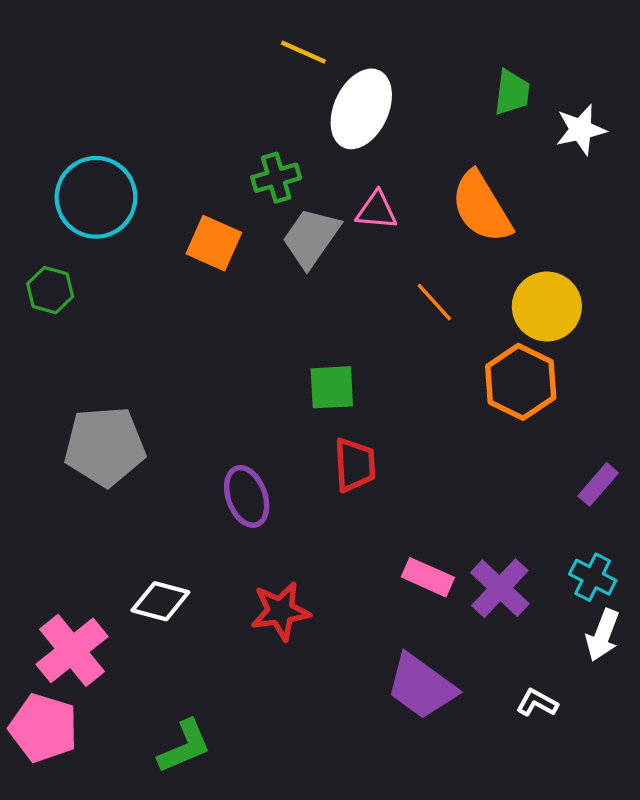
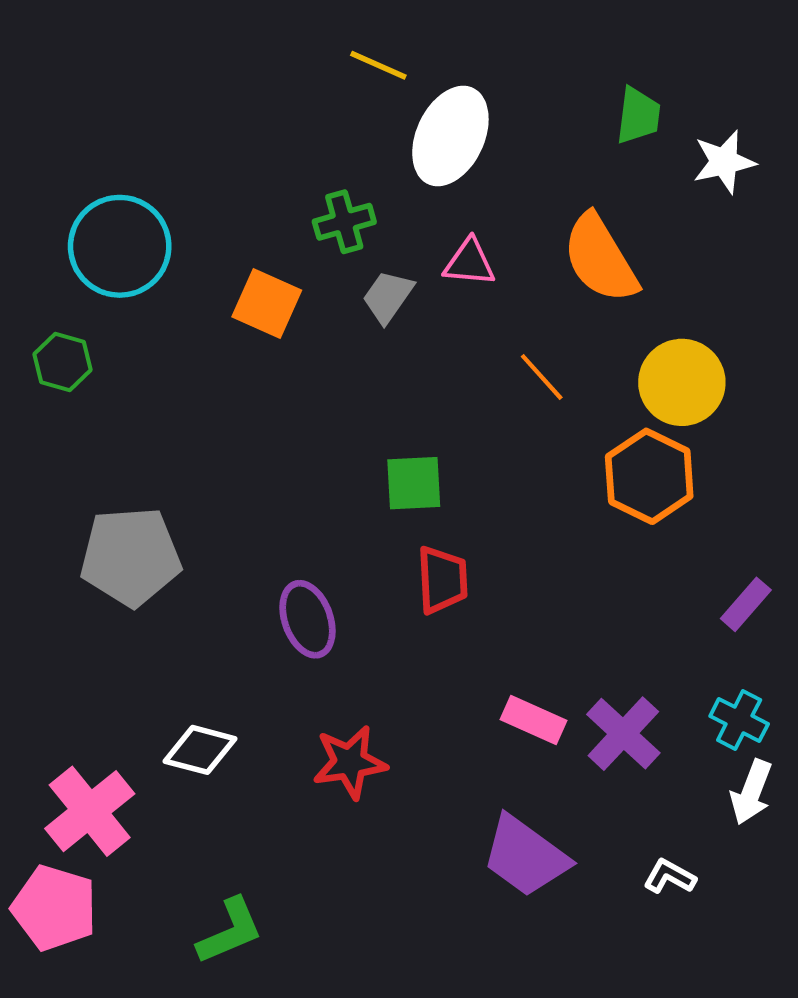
gray trapezoid: (311, 238) -> (388, 297), size x0.7

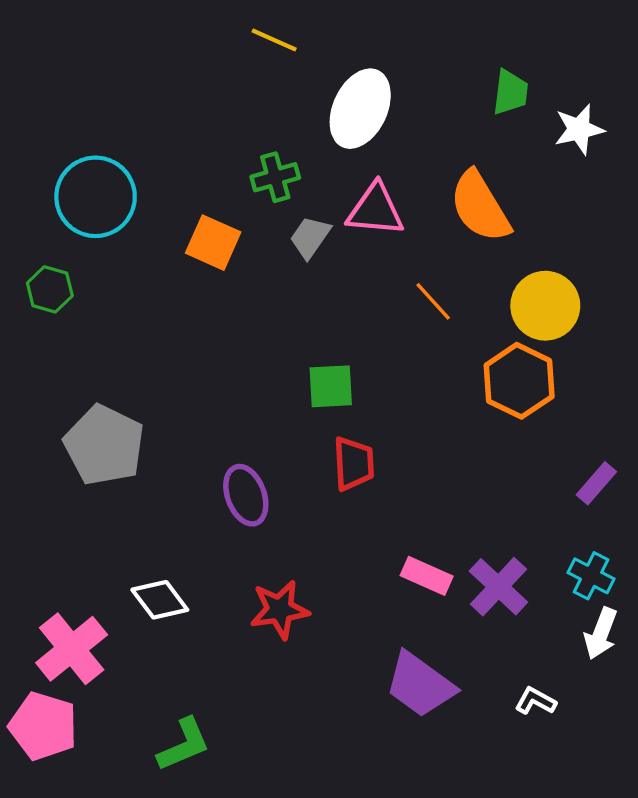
yellow line: (378, 65) -> (274, 40), moved
pink triangle: (470, 263) -> (375, 210), size x1.4
gray pentagon: (131, 557) -> (104, 445), turned 30
white diamond: (200, 750) -> (160, 600), turned 38

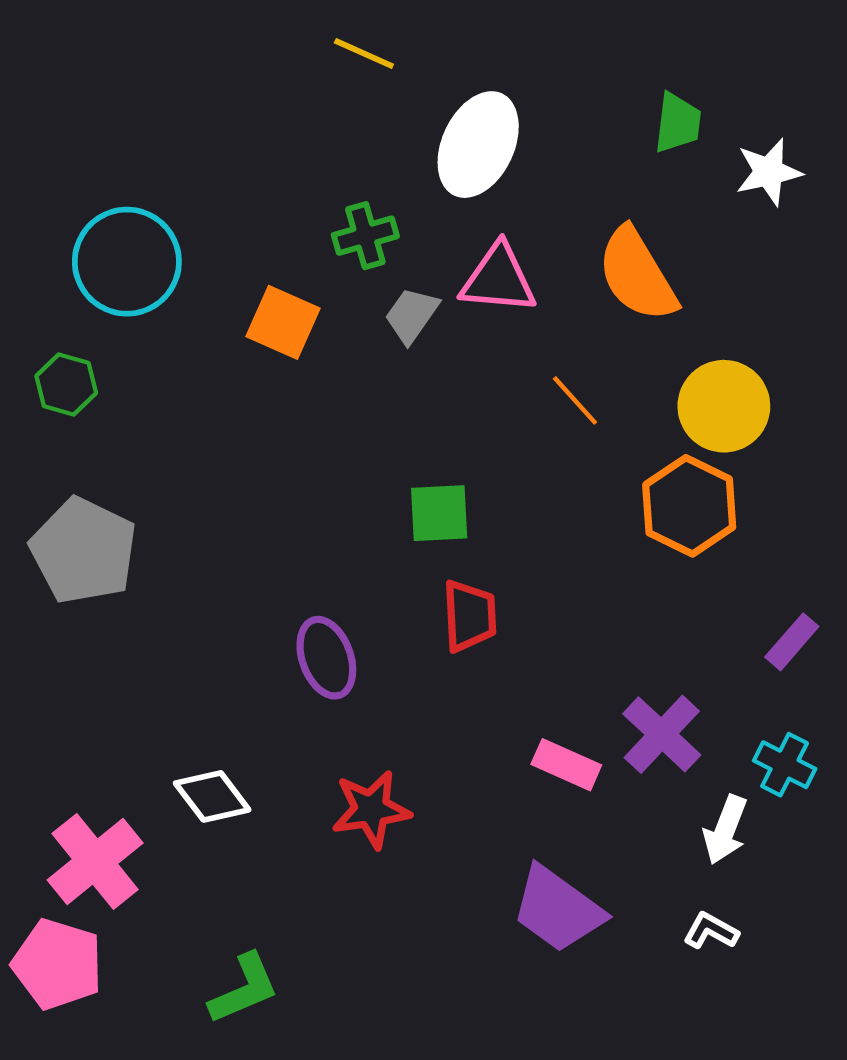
gray pentagon: (104, 445) -> (84, 551), moved
purple cross: (498, 587) -> (662, 734), moved
white arrow: (601, 634) -> (725, 830), moved

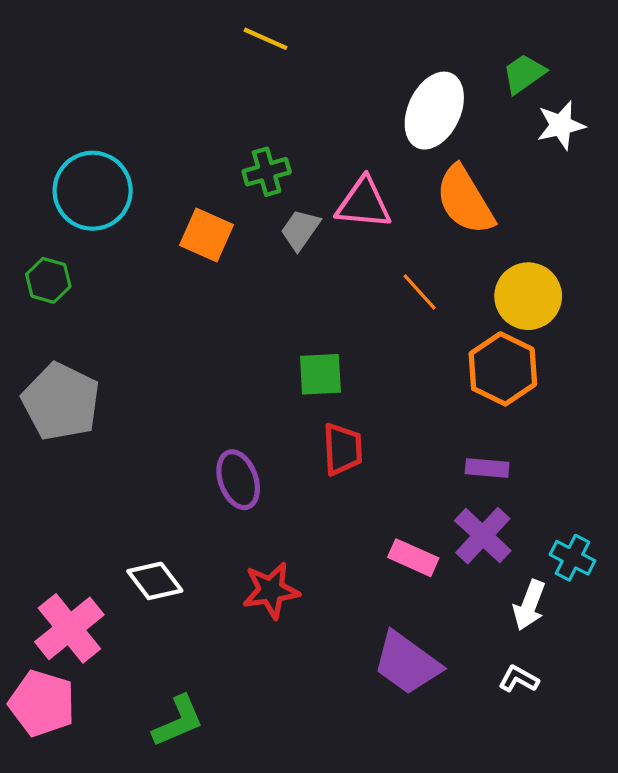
green trapezoid: (678, 123) -> (524, 74), moved, turned -132
white ellipse: (478, 145) -> (434, 111), moved
purple rectangle: (792, 642) -> (487, 468), moved, turned 54

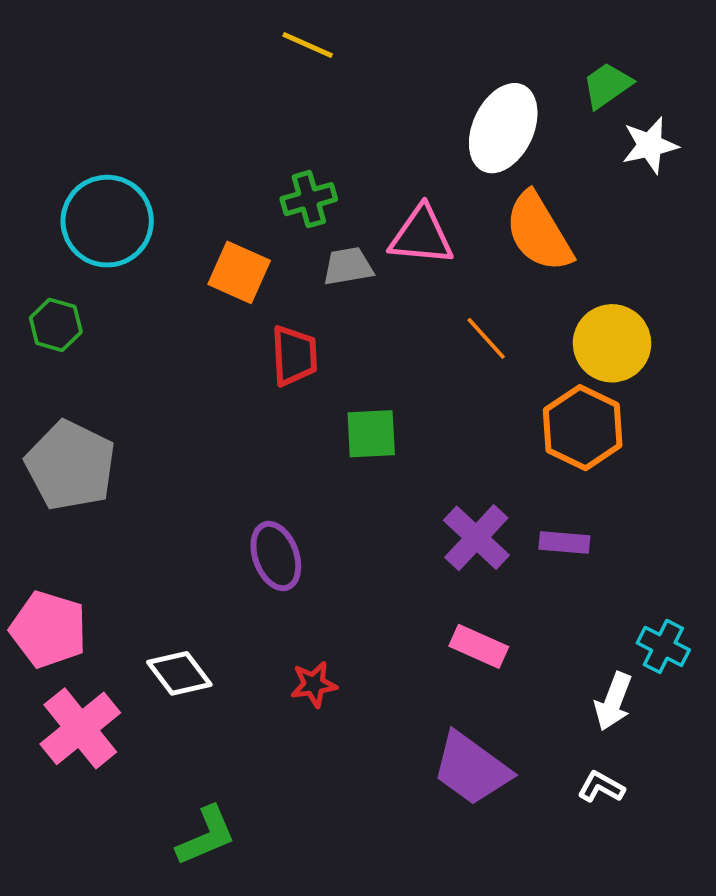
gray trapezoid: (300, 230) -> (348, 266), turned 45
red trapezoid: (343, 449) -> (294, 356), moved
purple cross: (483, 536) -> (476, 538), moved
red star: (271, 590) -> (314, 684), size x0.7
pink pentagon: (42, 703) -> (48, 629), moved

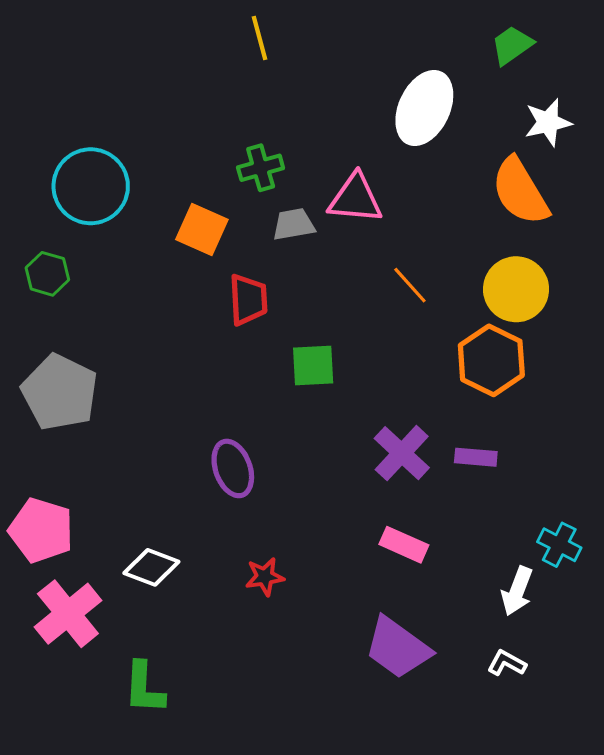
yellow line: (308, 45) -> (260, 38), turned 51
green trapezoid: (607, 85) -> (512, 45), moved
orange semicircle: (539, 232) -> (520, 191), moved
white diamond: (179, 673) -> (151, 567), turned -32
green L-shape: (206, 836) -> (144, 688), moved, turned 116

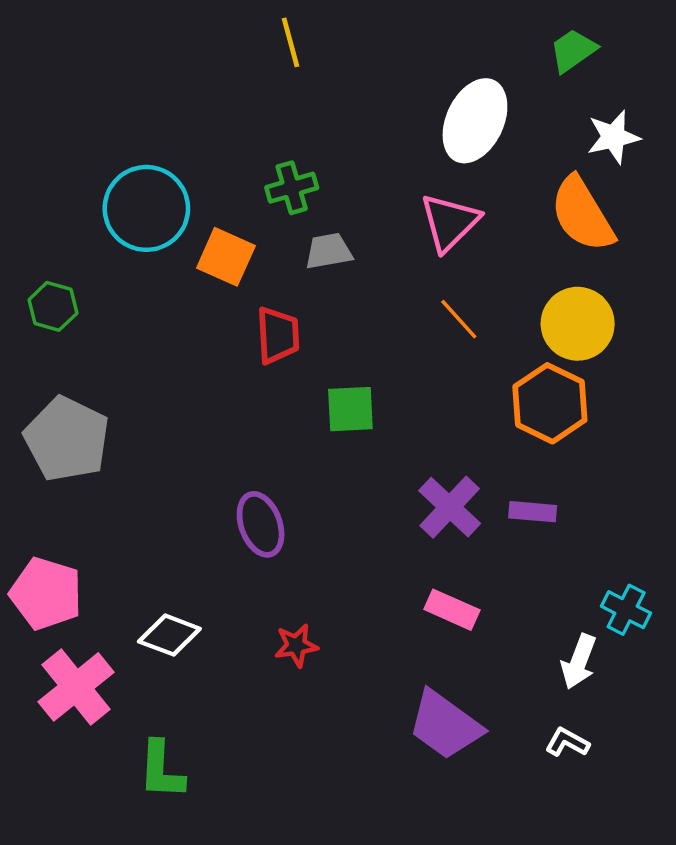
cyan circle: (91, 186) -> (146, 208), moved
pink triangle: (355, 199) -> (450, 222), moved, turned -50

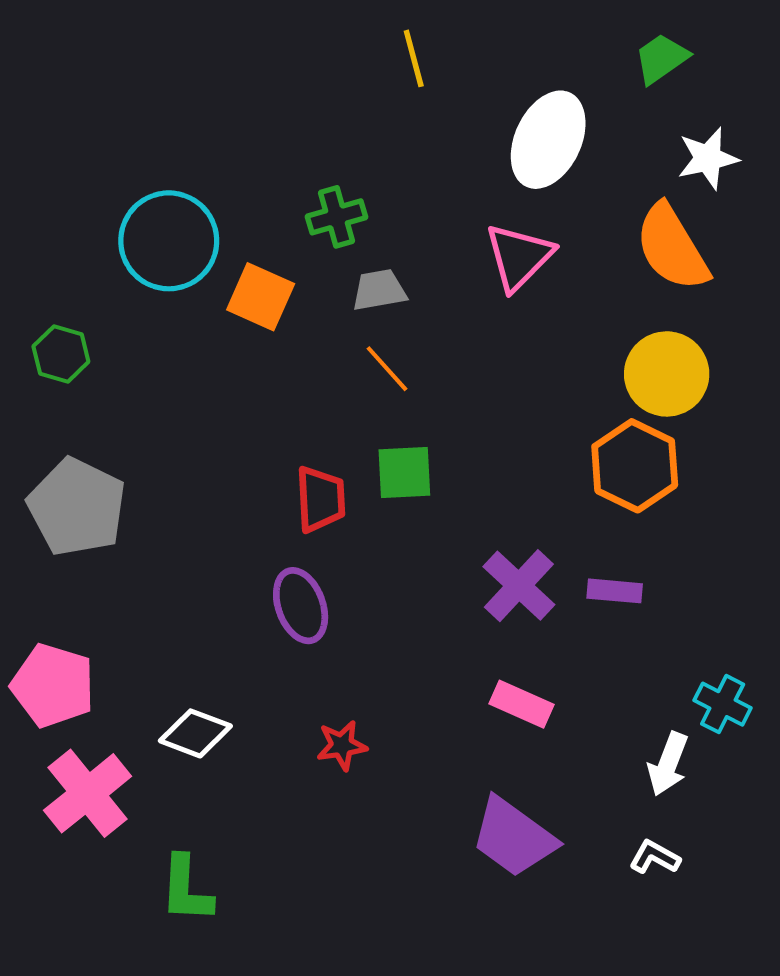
yellow line: (290, 42) -> (414, 58), moved
orange line: (459, 319) -> (387, 369), moved
red trapezoid: (278, 335) -> (321, 499), moved

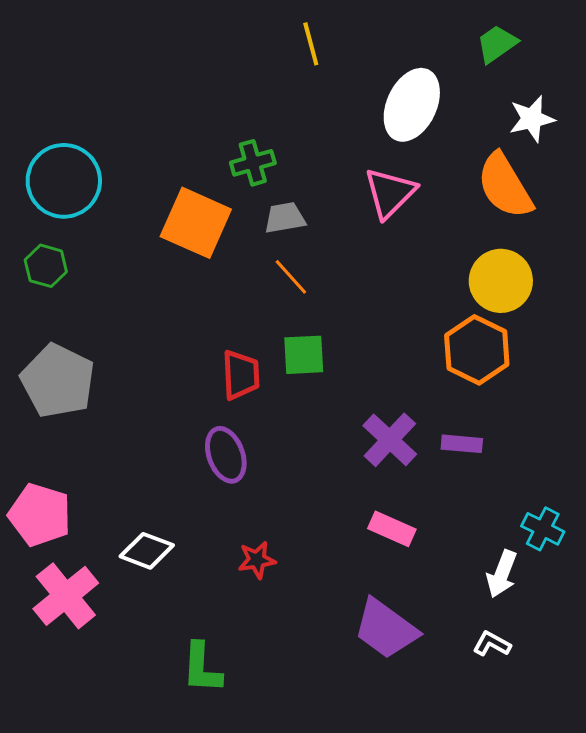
cyan circle: (169, 241) -> (64, 181), moved
orange square: (261, 297) -> (196, 223), size x1.4
green L-shape: (186, 889) -> (202, 668), moved

